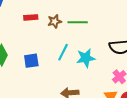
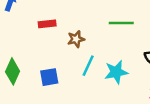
brown star: (55, 21) -> (76, 39), moved
green line: (78, 22) -> (121, 23), moved

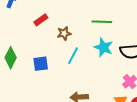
red rectangle: (47, 24) -> (41, 20), turned -32
cyan star: (116, 72) -> (103, 47), moved, turned 30

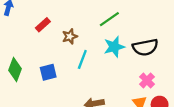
green line: (102, 22) -> (109, 19), turned -30
cyan star: (103, 47) -> (114, 47), turned -30

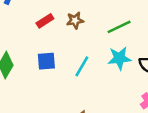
brown star: (70, 36) -> (75, 20), moved
blue square: (48, 72) -> (46, 61), moved

